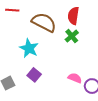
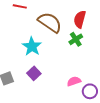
pink semicircle: (75, 78) -> (74, 81), turned -48

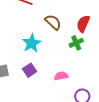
brown semicircle: (50, 22) -> (53, 22), size x0.7
pink semicircle: (74, 81) -> (61, 76), moved

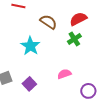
red semicircle: (83, 24) -> (78, 19), turned 48
purple square: (30, 70) -> (29, 84), moved

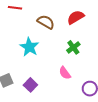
green cross: (74, 39) -> (73, 47), moved
pink semicircle: (64, 74) -> (65, 73), turned -104

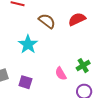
green cross: (73, 47) -> (83, 66), moved
purple square: (30, 85) -> (25, 82), turned -32

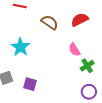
cyan star: (28, 44) -> (20, 47), moved
pink semicircle: (61, 74) -> (74, 50), moved

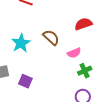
brown semicircle: (50, 22) -> (51, 37), moved
pink semicircle: (74, 50) -> (74, 53), turned -88

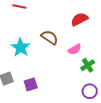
purple square: (25, 81) -> (31, 84), turned -32

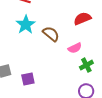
cyan star: (21, 47) -> (26, 25), moved

